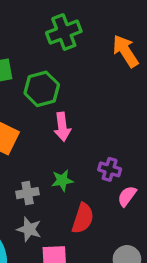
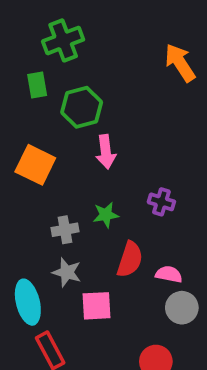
green cross: (64, 32) -> (63, 40), moved
pink semicircle: (127, 196) -> (169, 274), moved, turned 65

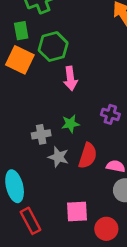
orange square: (35, 165) -> (20, 60), moved
gray star: (67, 272) -> (58, 157), moved
pink square: (96, 306) -> (77, 212), moved

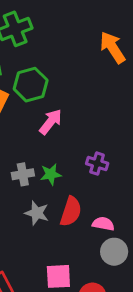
pink arrow: (70, 78) -> (51, 122), turned -135
gray cross: (41, 134) -> (23, 174), moved

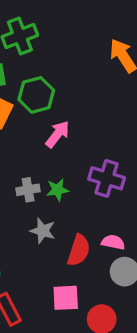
purple cross: (97, 163) -> (107, 178), size x1.5
red semicircle: (71, 211) -> (79, 250), moved

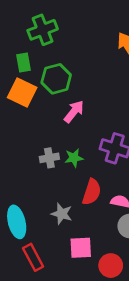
gray star: (43, 231) -> (62, 214), moved
red semicircle: (79, 250) -> (92, 192), moved

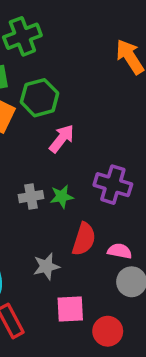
gray star: (62, 214) -> (46, 266), turned -30

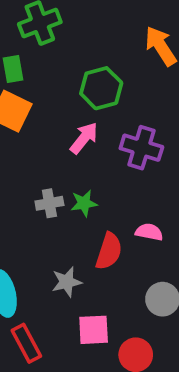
green hexagon: (40, 98) -> (101, 88), moved
purple cross: (113, 185) -> (141, 148), moved
pink semicircle: (120, 251) -> (149, 232), moved

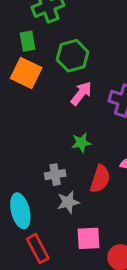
green hexagon: (101, 88) -> (73, 56), moved
gray cross: (49, 203) -> (55, 175), moved

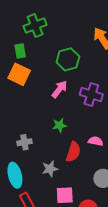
green hexagon: (73, 56) -> (68, 59), moved
gray cross: (55, 175) -> (24, 142), moved

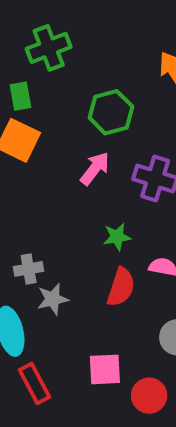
green star: (59, 125) -> (117, 237), moved
gray star: (50, 169) -> (53, 299), moved

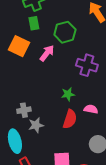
green rectangle: (20, 96) -> (34, 23), moved
pink arrow: (95, 168) -> (47, 53), moved

